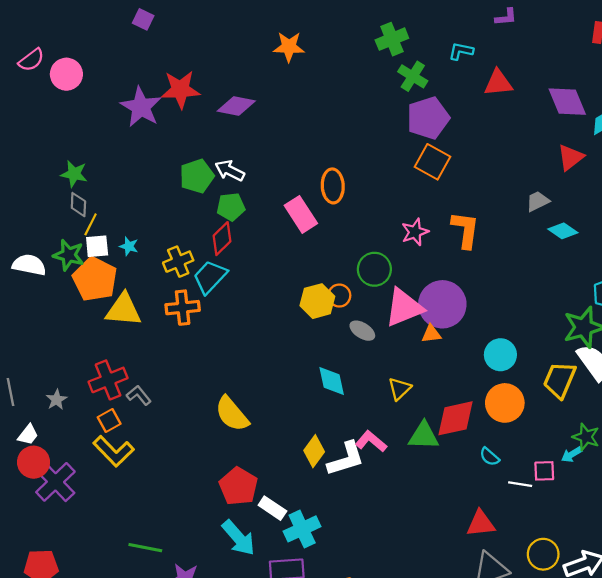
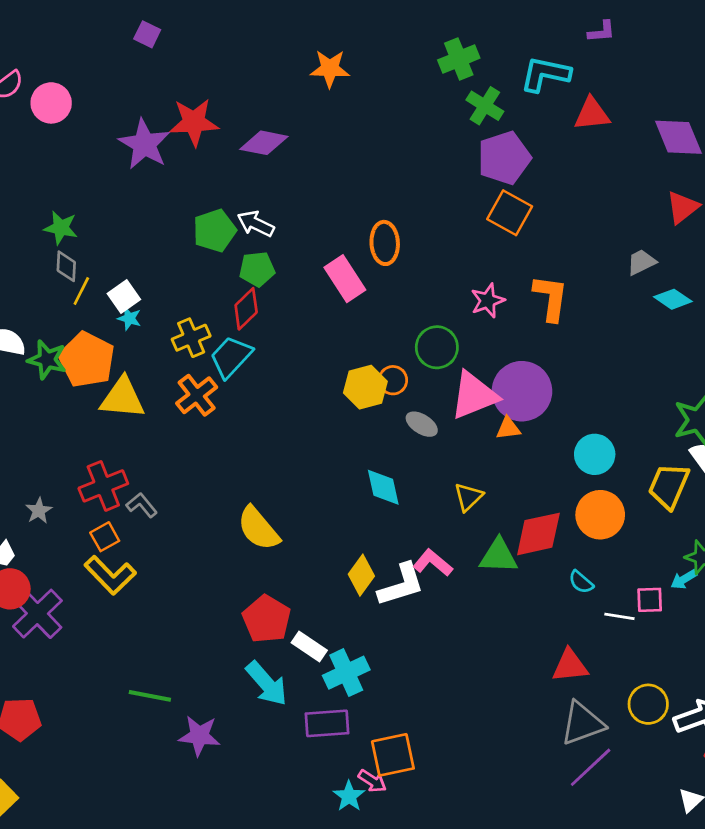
cyan L-shape: (461, 51) -> (545, 74), size x1.6
white square: (97, 246) -> (124, 296), moved, turned -30
green star: (69, 255) -> (47, 360), moved
orange cross: (183, 308) -> (197, 395), turned -32

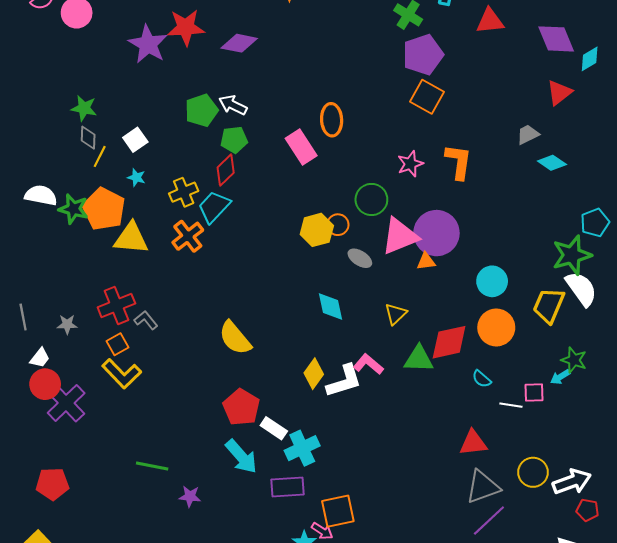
white square: (124, 296) -> (135, 140), moved
gray star: (39, 511) -> (67, 324), turned 30
purple star: (199, 736) -> (190, 496), size x0.7

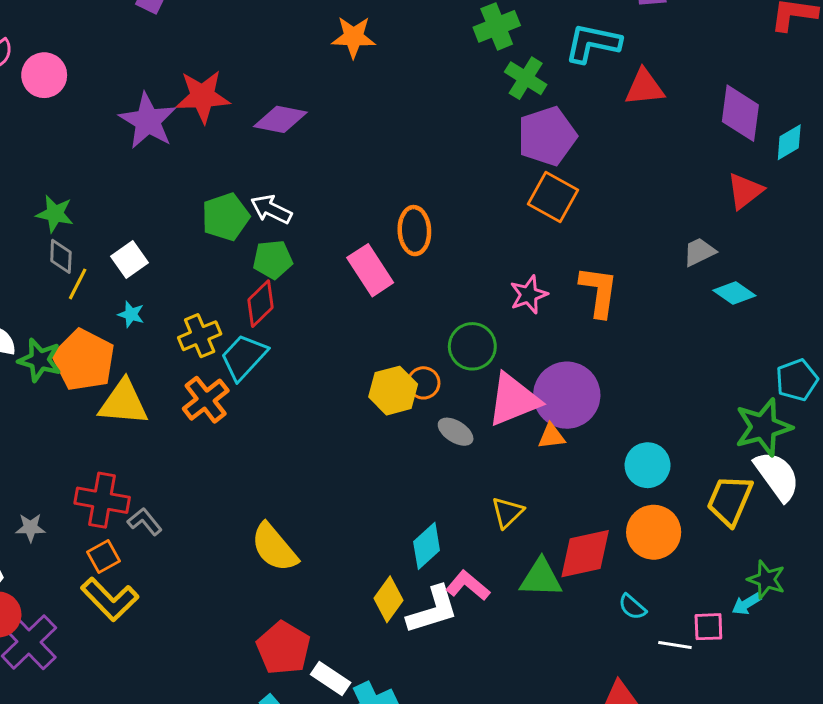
purple diamond: (556, 39) -> (740, 113), turned 30
red cross: (116, 305) -> (102, 500), turned 32
cyan diamond: (331, 307) -> (427, 546), moved, turned 60

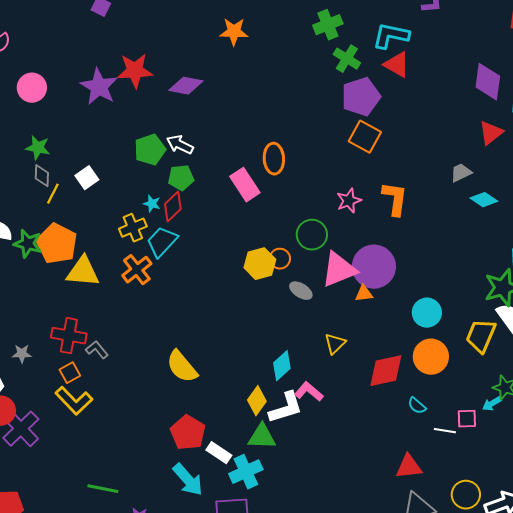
pink circle: (44, 75) -> (32, 88), moved
red triangle: (644, 87) -> (397, 65), moved, turned 36
cyan star: (131, 314) -> (152, 204), moved
green triangle: (541, 578) -> (262, 437), moved

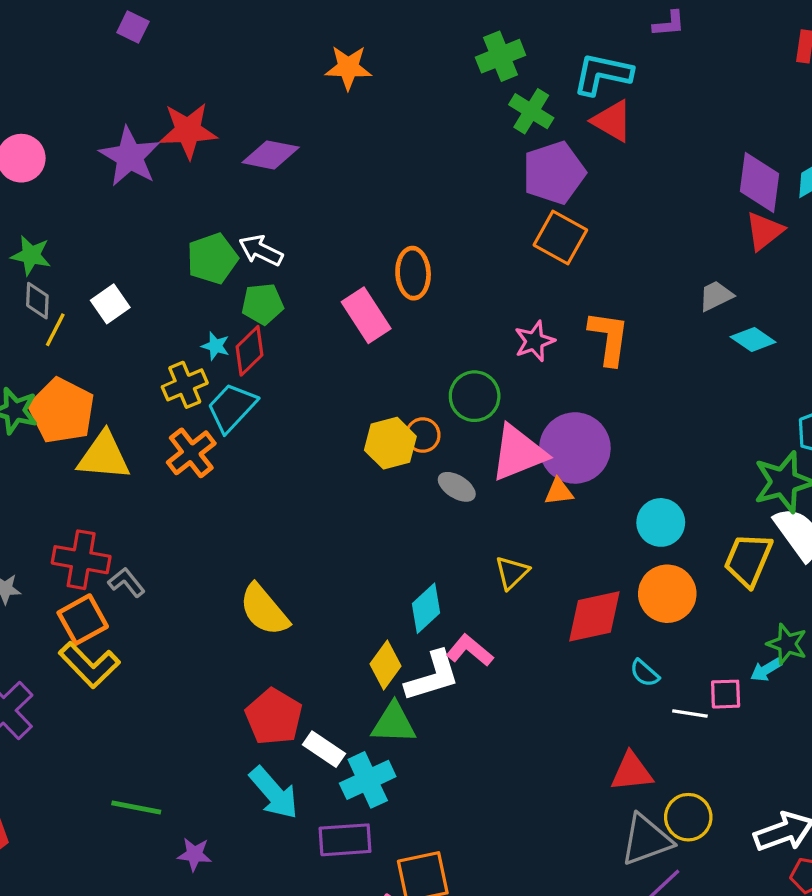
purple diamond: (488, 82) -> (760, 182), moved
orange square: (70, 373) -> (83, 620), size x1.4
yellow circle: (466, 495) -> (688, 817), moved

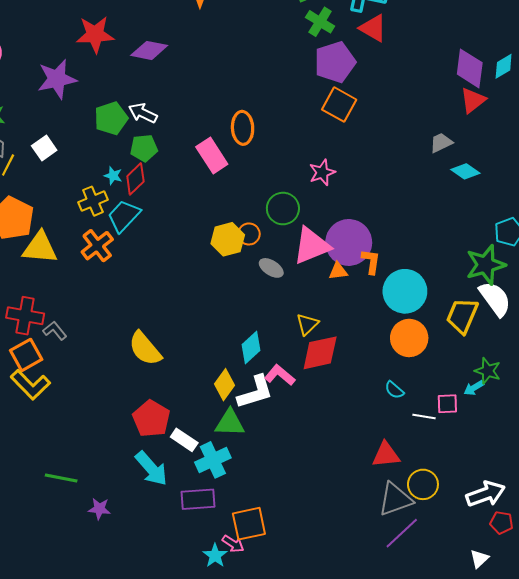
purple star: (130, 157) -> (57, 79), moved, turned 30
orange L-shape: (609, 338) -> (371, 262), moved, size x0.7
cyan circle: (661, 522) -> (405, 291), size x1.4
red diamond: (594, 616) -> (320, 353), moved

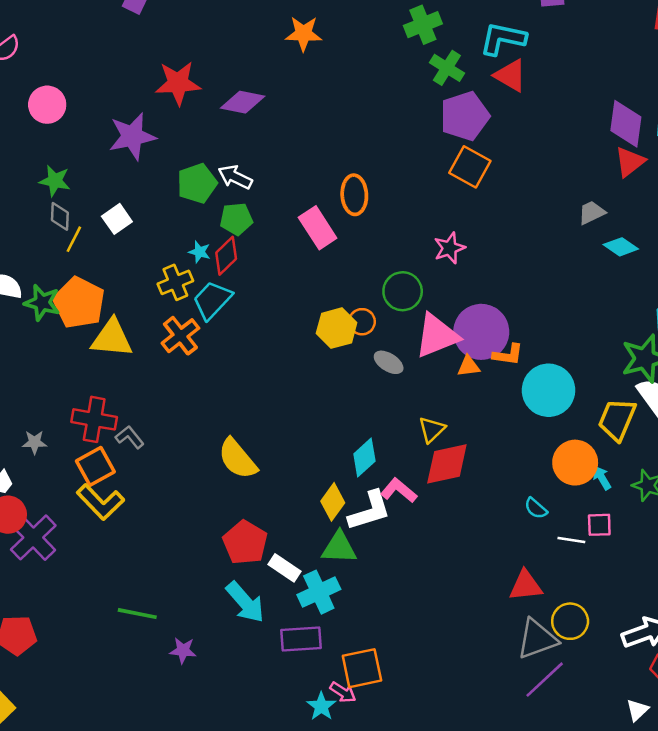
orange L-shape: (371, 262) -> (508, 355), turned 90
orange circle: (409, 338) -> (575, 463), moved
cyan arrow: (474, 388) -> (602, 478), moved, turned 90

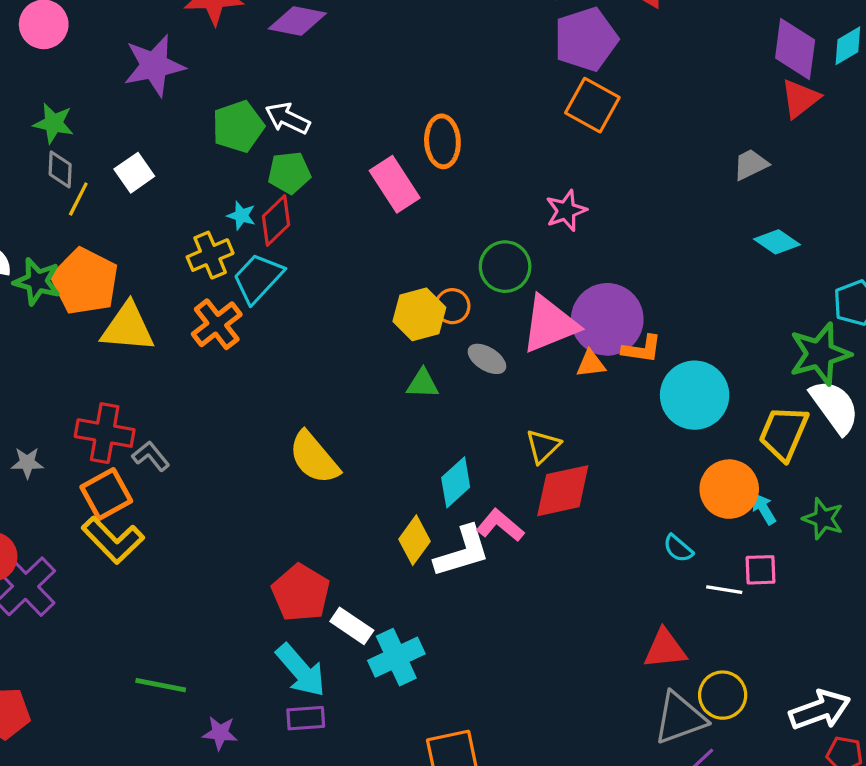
cyan diamond: (621, 247) -> (777, 242), moved
yellow semicircle: (238, 459) -> (314, 458), moved
green triangle: (339, 548) -> (423, 384), moved, size x0.7
purple rectangle: (301, 639) -> (306, 718), moved, size x0.7

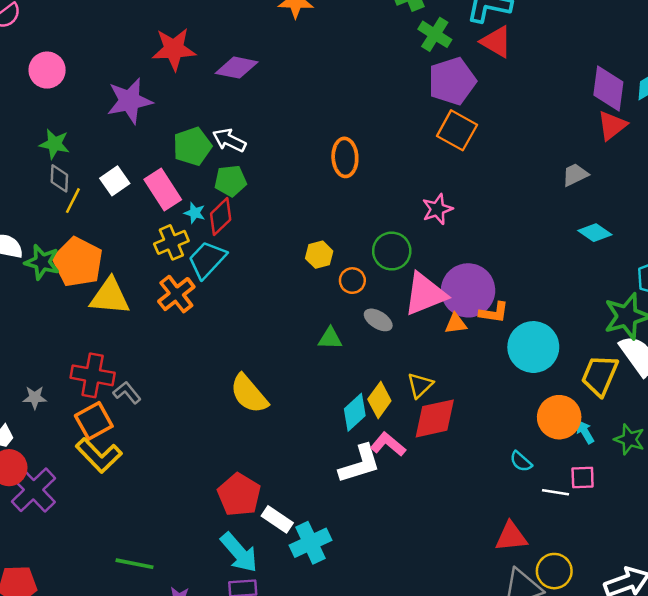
pink rectangle: (395, 184) -> (163, 189), moved
yellow hexagon: (419, 314) -> (319, 255), moved, size x0.7
yellow diamond: (414, 540) -> (379, 400), moved

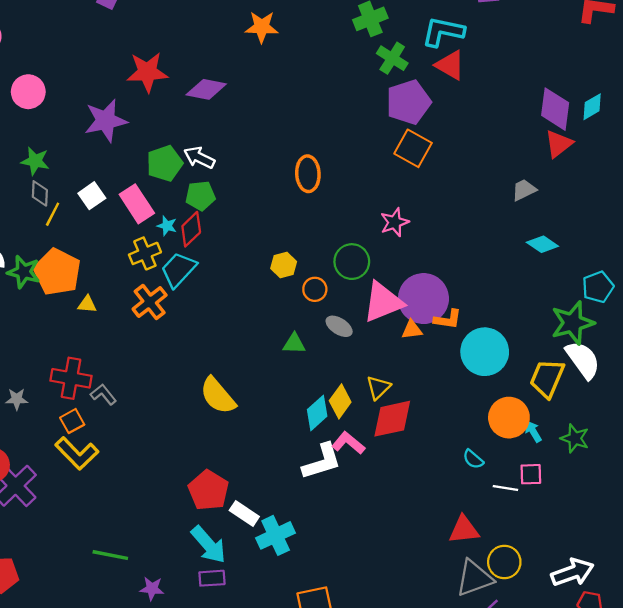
yellow triangle: (110, 297) -> (87, 304), size x0.5
orange square: (94, 421) -> (72, 421), size x0.7

